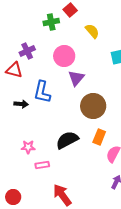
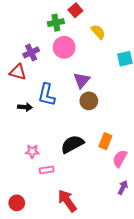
pink circle: (64, 56) -> (64, 47), moved
brown circle: (93, 106) -> (89, 101), moved, size x0.7

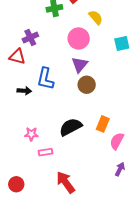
pink circle: (64, 47) -> (79, 38), moved

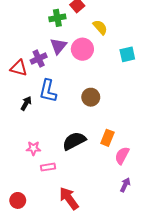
purple cross: (30, 37) -> (39, 59), moved
purple triangle: (80, 65) -> (58, 46), moved
black arrow: (24, 91) -> (26, 103), turned -64

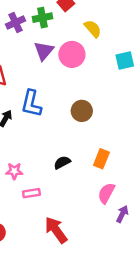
purple cross: (39, 59) -> (15, 23), moved
black semicircle: (74, 141) -> (62, 162), size x0.6
pink semicircle: (122, 156) -> (106, 193), moved

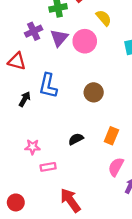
purple cross: (15, 23) -> (34, 31), moved

